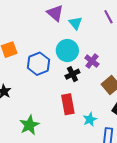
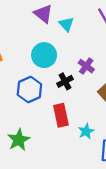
cyan circle: (67, 51) -> (44, 55), moved
blue hexagon: (38, 64) -> (29, 89), moved

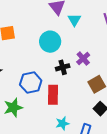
blue hexagon: (29, 89) -> (31, 83), moved
cyan star: (86, 131) -> (62, 123), moved

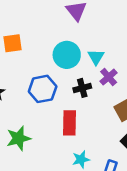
cyan triangle: (74, 20) -> (96, 57), moved
blue hexagon: (31, 83) -> (43, 89), moved

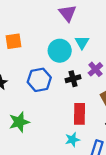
cyan triangle: (96, 57) -> (82, 42), moved
red rectangle: (70, 123) -> (79, 114), moved

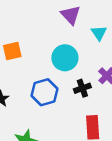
cyan triangle: (82, 42) -> (99, 33), moved

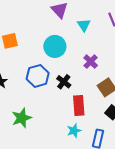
black cross: (82, 88) -> (64, 82), moved, turned -32

